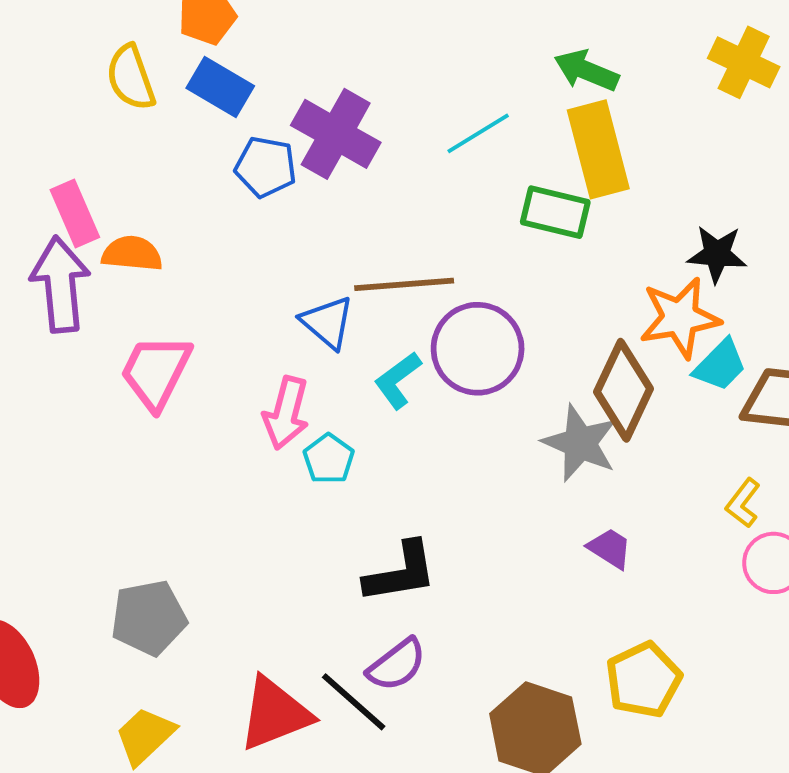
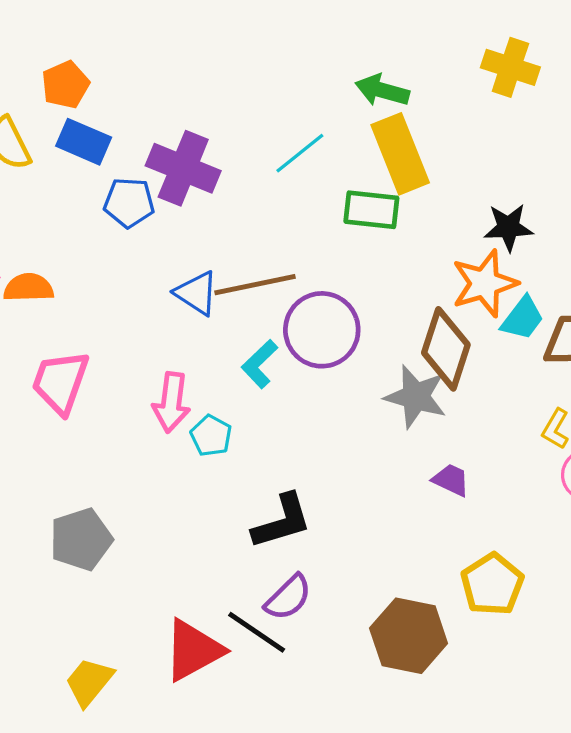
blue triangle: (327, 322) -> (197, 293), moved
gray pentagon: (149, 618) -> (81, 539), moved

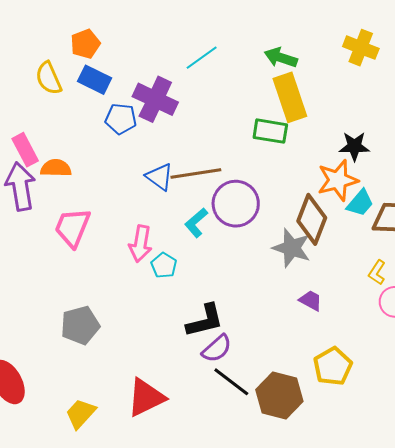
cyan line: (300, 153) -> (202, 58), moved
purple semicircle: (288, 597) -> (217, 349), moved
black line: (257, 632) -> (231, 382), moved

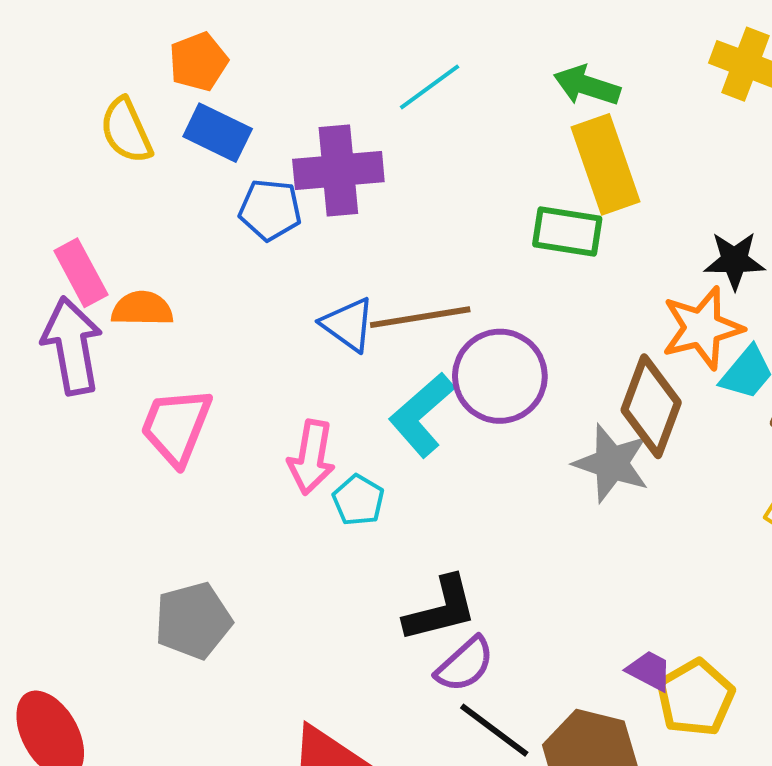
purple cross: (155, 99) -> (338, 170), turned -30
cyan L-shape: (196, 223) -> (422, 415), size x1.4
purple trapezoid: (311, 301) -> (649, 671), moved

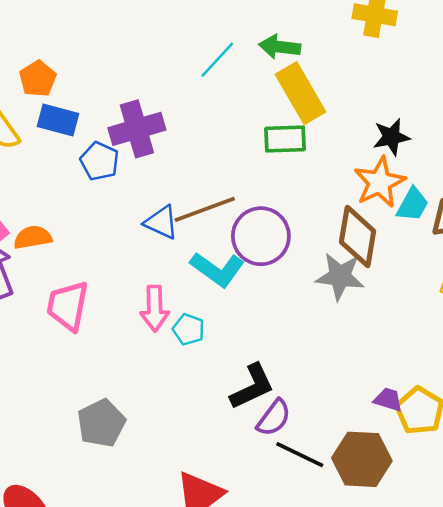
cyan line: (430, 87) -> (217, 60), moved
blue pentagon: (270, 210) -> (100, 161), turned 30
cyan L-shape: (422, 415) -> (217, 269), turned -92

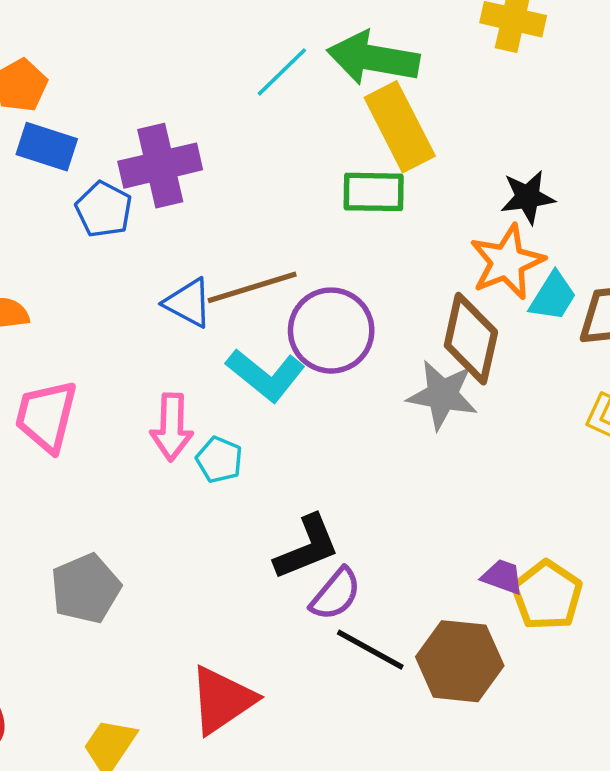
green arrow: (280, 47) -> (373, 58), size x1.5

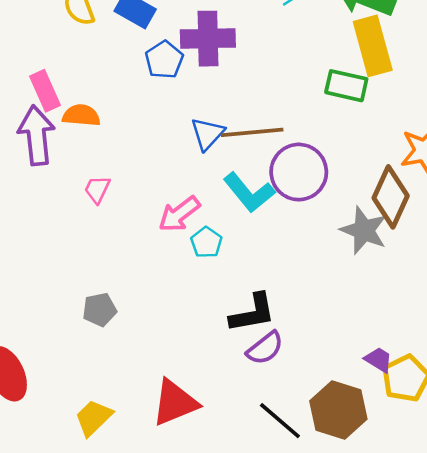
blue triangle: (188, 303) -> (207, 134), turned 33
pink trapezoid: (46, 416) -> (97, 189), size x0.6
pink arrow: (172, 427) -> (179, 214), turned 39
gray pentagon: (86, 589) -> (100, 310), size x0.7
black line: (370, 650) -> (280, 421), moved

